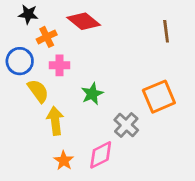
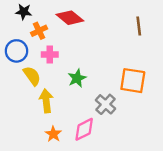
orange square: (159, 97) -> (133, 81), turned 32

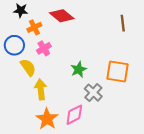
pink cross: (50, 54) -> (44, 48), turned -32
green star: (77, 78) -> (79, 69), moved
orange star: (53, 134) -> (47, 119), size x1.5

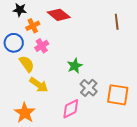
orange square: (117, 72) -> (118, 95), moved
yellow arrow: (41, 89) -> (39, 85), turned 132
orange star: (47, 119) -> (25, 113), moved

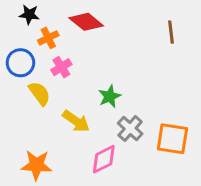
yellow arrow: (39, 85) -> (76, 121), moved
orange star: (25, 113) -> (37, 165), turned -30

